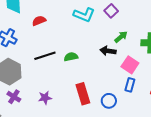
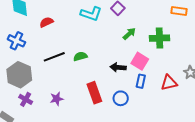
black arrow: (108, 51) -> (118, 67), moved

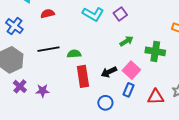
black arrow: (118, 67) -> (109, 72), turned -42
red rectangle: (94, 93) -> (83, 76), moved
purple cross: (26, 99) -> (20, 86), moved

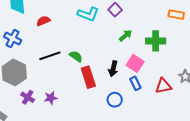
green semicircle: (74, 54) -> (76, 56), turned 48
black arrow: (109, 72) -> (113, 69), turned -42
blue rectangle: (128, 90) -> (135, 83), turned -40

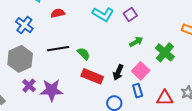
green cross: (156, 41) -> (165, 52), turned 30
red rectangle: (88, 77) -> (92, 76), turned -60
purple star: (51, 98) -> (52, 90), size x1.6

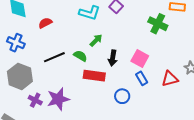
green arrow: (136, 42) -> (96, 40), moved
green cross: (165, 52) -> (158, 24), moved
black arrow: (118, 72) -> (113, 58), moved

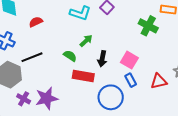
black line: (54, 57) -> (32, 57), moved
blue circle: (122, 96) -> (111, 97), size x1.6

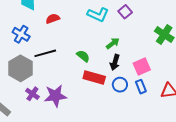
green arrow: (86, 41) -> (113, 43), moved
pink square: (129, 60) -> (142, 67), turned 30
blue circle: (111, 97) -> (120, 85), moved, size x0.6

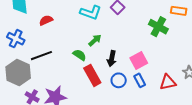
green arrow: (113, 43) -> (95, 40), moved
red rectangle: (94, 77) -> (92, 75), turned 50

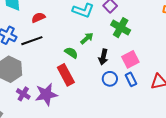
green cross: (158, 27) -> (121, 28), moved
black line: (41, 56) -> (32, 41), moved
red rectangle: (92, 75) -> (66, 75), moved

